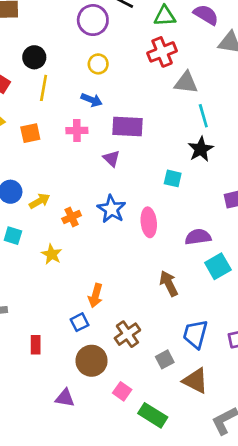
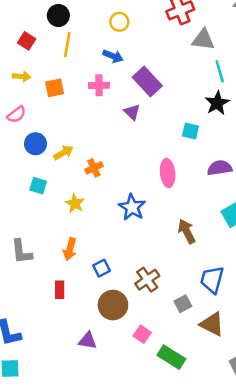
purple rectangle: (127, 126) -> (147, 82), turned 44
blue star: (111, 209) -> (132, 207), moved
purple semicircle: (198, 237) -> (220, 168), moved
orange arrow: (96, 296) -> (70, 249), moved

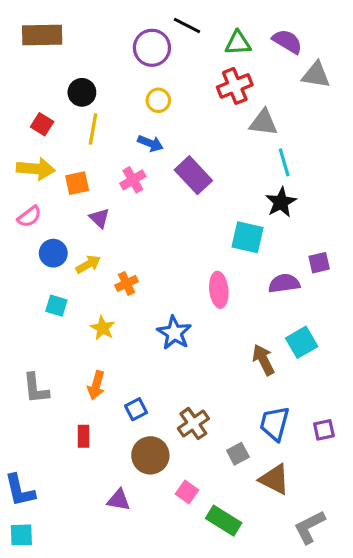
yellow arrow: (22, 76) -> (36, 169), size x1.6
pink cross: (99, 85) -> (133, 180), turned -30
purple triangle: (132, 112) -> (99, 218), moved
cyan square: (190, 131) -> (247, 237), size x1.5
brown arrow: (187, 231) -> (263, 360), moved

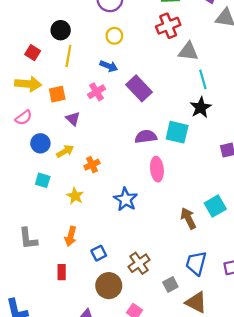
purple semicircle: (284, 283) -> (146, 137), moved

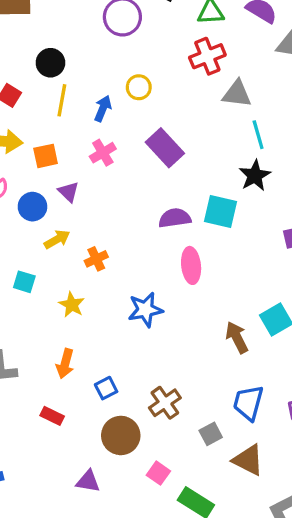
yellow circle: (114, 36) -> (139, 87), moved
blue arrow: (109, 66) -> (103, 109), moved, turned -90
blue circle: (40, 143) -> (32, 207), moved
blue star: (126, 199) -> (145, 310), turned 30
red rectangle: (62, 272) -> (52, 416), turned -64

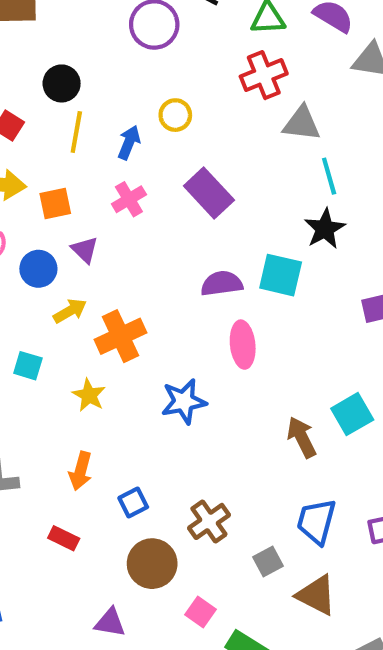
orange cross: (96, 259) -> (121, 336), size x1.6

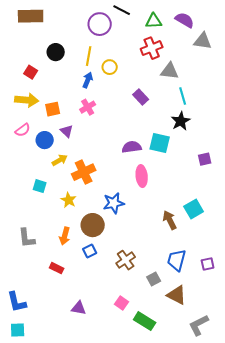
yellow line: (76, 132) -> (89, 56), moved
purple rectangle: (209, 193) -> (141, 97), moved, size x0.7
brown circle: (152, 564) -> (93, 225), moved

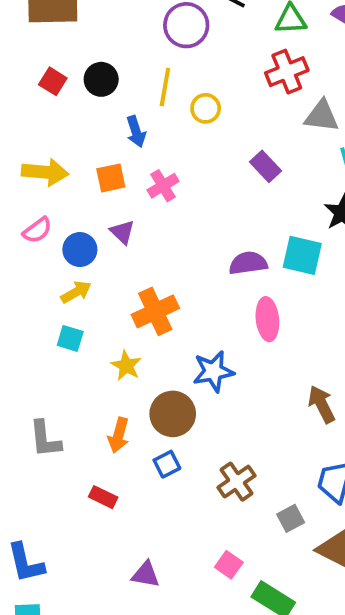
red square: (31, 72) -> (53, 81), moved
blue arrow: (88, 80) -> (136, 132), moved, turned 140
orange square: (53, 109) -> (111, 178), moved
yellow arrow: (60, 160) -> (76, 292), moved

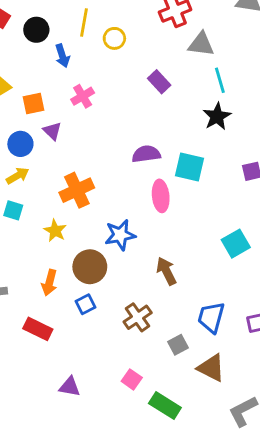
black circle: (101, 79) -> (36, 30), moved
orange square: (111, 178) -> (33, 103), moved
cyan square: (302, 255) -> (190, 167), moved
brown arrow: (322, 404) -> (166, 271), moved
red rectangle: (103, 497) -> (38, 329), size x1.4

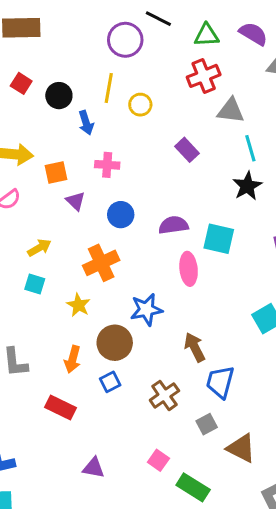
pink cross: (83, 96) -> (107, 165), turned 35
blue circle: (20, 144) -> (121, 215), moved
blue trapezoid: (211, 317) -> (220, 382), moved

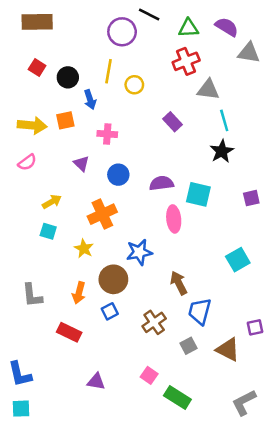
orange square: (56, 172) -> (65, 120), moved
brown triangle: (241, 448) -> (228, 349), moved

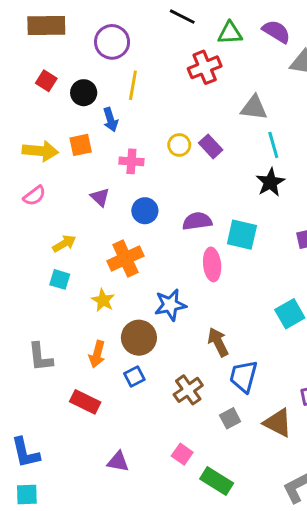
purple circle: (122, 32) -> (112, 42), moved
red cross: (186, 61) -> (205, 67), moved
yellow circle: (134, 85) -> (179, 145), moved

